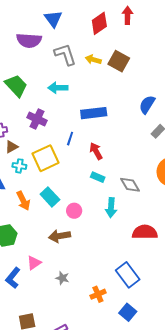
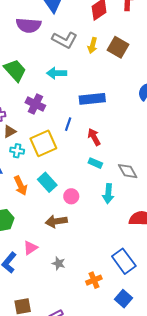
gray L-shape: (65, 54) -> (65, 40), turned 135
yellow arrow: (93, 60) -> (93, 45), turned -91

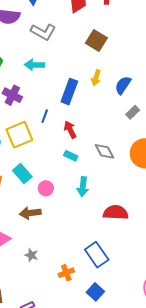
yellow arrow: (93, 45) -> (96, 78), moved
blue rectangle: (92, 99) -> (69, 92), turned -65
gray diamond: (128, 171) -> (104, 151), moved

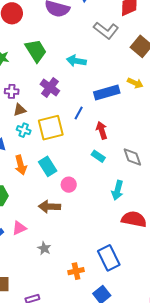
gray L-shape: (43, 32) -> (106, 30), moved
yellow arrow: (96, 78) -> (135, 83), turned -91
blue rectangle: (69, 92) -> (107, 93), turned 45
cyan arrow: (83, 187) -> (117, 190), moved

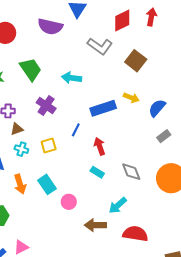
yellow square: (51, 128) -> (49, 145), size x0.6
cyan arrow: (117, 190) -> (118, 205), turned 36
brown arrow: (49, 207) -> (95, 225), moved

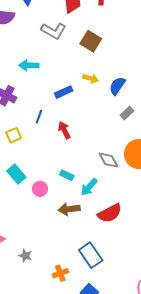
blue rectangle: (103, 108) -> (64, 92), size x0.7
cyan rectangle: (97, 172) -> (67, 175), moved
gray diamond: (131, 172) -> (108, 160), moved
red semicircle: (135, 234) -> (110, 213), turned 150

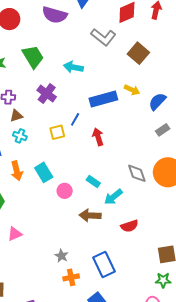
blue rectangle: (64, 92) -> (103, 99), size x1.5
yellow square: (14, 135) -> (57, 132), moved
red semicircle: (110, 213) -> (129, 226), size x0.7
gray star: (25, 256) -> (61, 256), moved

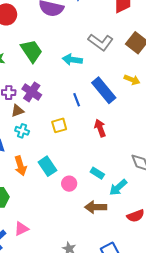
gray L-shape: (103, 37) -> (101, 42), moved
purple cross: (47, 94) -> (32, 92), moved
blue rectangle: (103, 99) -> (104, 90), turned 68
blue line: (75, 119) -> (77, 100), moved, turned -48

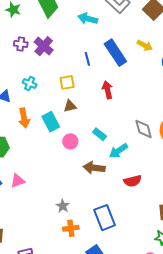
brown triangle: (17, 111) -> (70, 106), moved

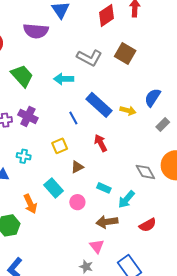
yellow arrow: (145, 45) -> (128, 111), moved
brown triangle: (70, 106) -> (77, 167), moved
orange arrow: (24, 118) -> (30, 204), moved
pink triangle: (18, 181) -> (97, 246), moved, turned -35

